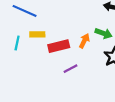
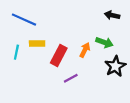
red rectangle: (59, 46) -> (59, 55), turned -48

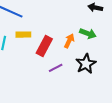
black star: (115, 66) -> (86, 64), moved

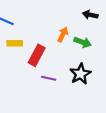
orange arrow: (69, 41) -> (63, 34), moved
purple line: (56, 68) -> (49, 78), turned 40

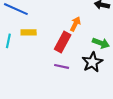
green arrow: (83, 42) -> (101, 43), moved
red rectangle: (37, 55) -> (63, 42), moved

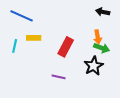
orange arrow: (75, 24) -> (98, 37), moved, turned 144
purple line: (62, 66) -> (59, 77), moved

